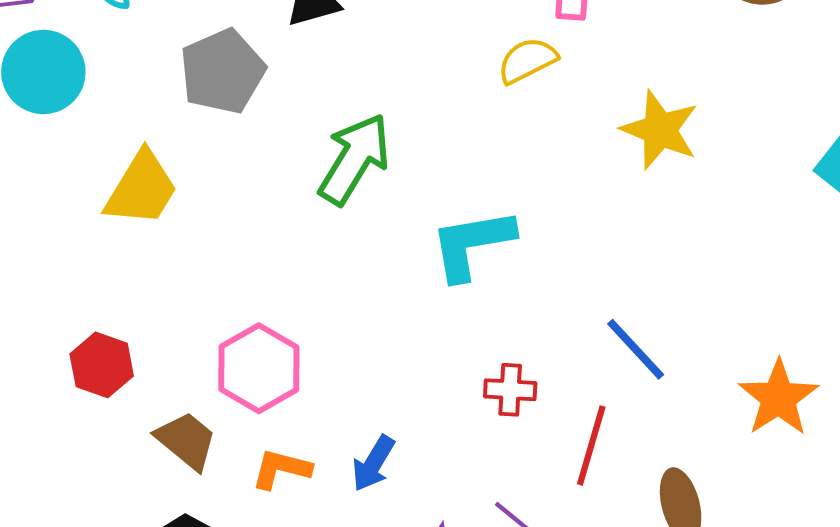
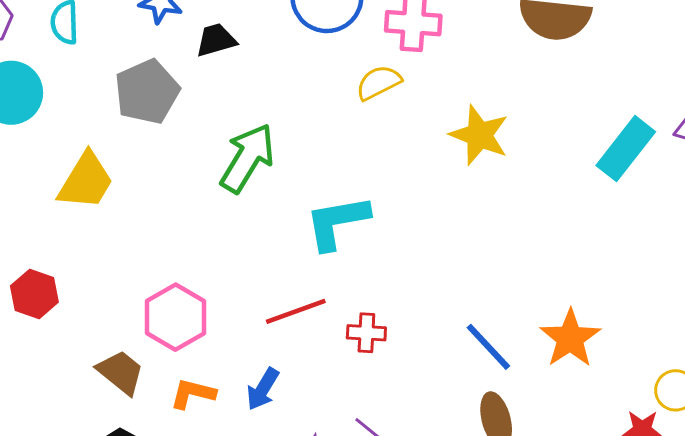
blue line: (636, 349) -> (488, 347), moved
red hexagon: (102, 365) -> (34, 294), moved
red line: (591, 445) -> (296, 311), moved, turned 54

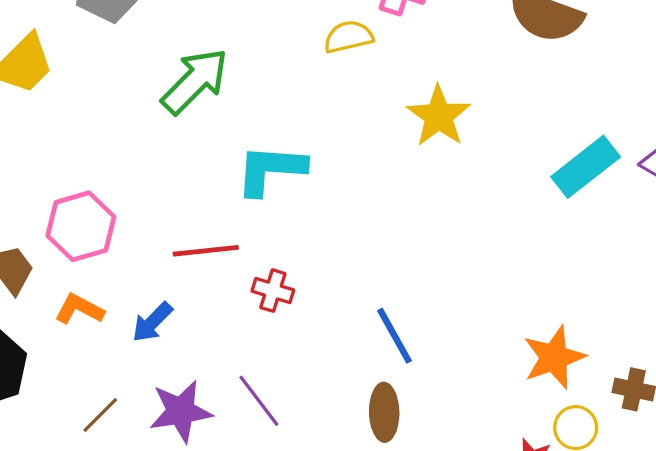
orange star: (570, 338) -> (554, 357), moved

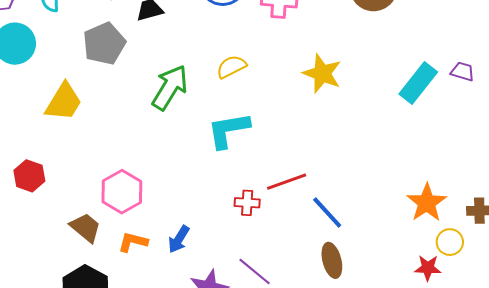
yellow semicircle: (348, 37) -> (231, 67), moved
red line: (206, 251) -> (287, 182), moved

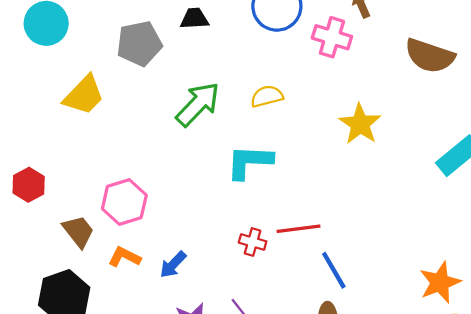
red hexagon: (29, 176) -> (29, 185), moved

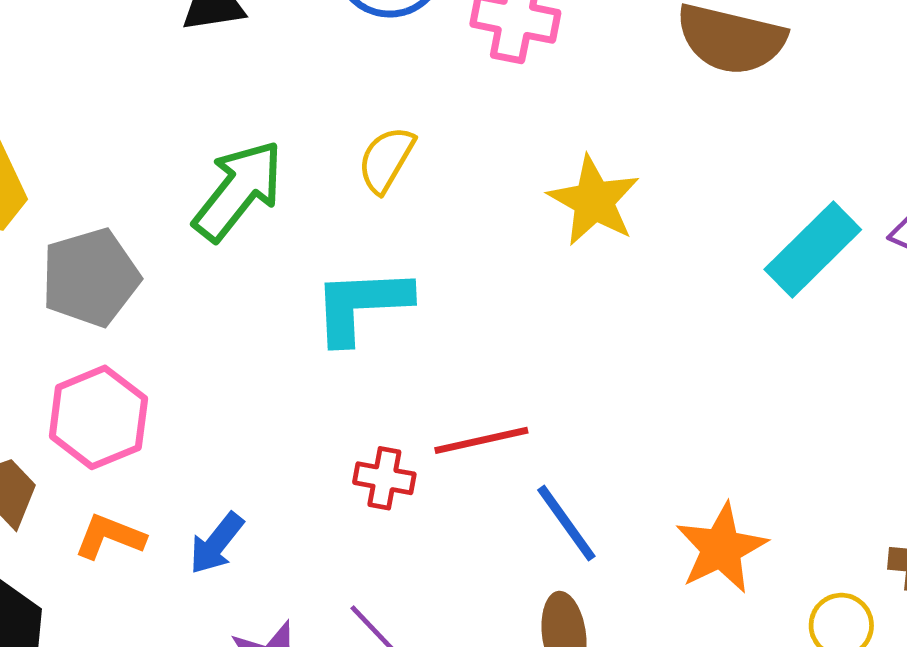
gray pentagon: (139, 44) -> (90, 277), moved
yellow semicircle: (267, 96) -> (386, 160), turned -40
orange star: (440, 282) -> (721, 548), moved

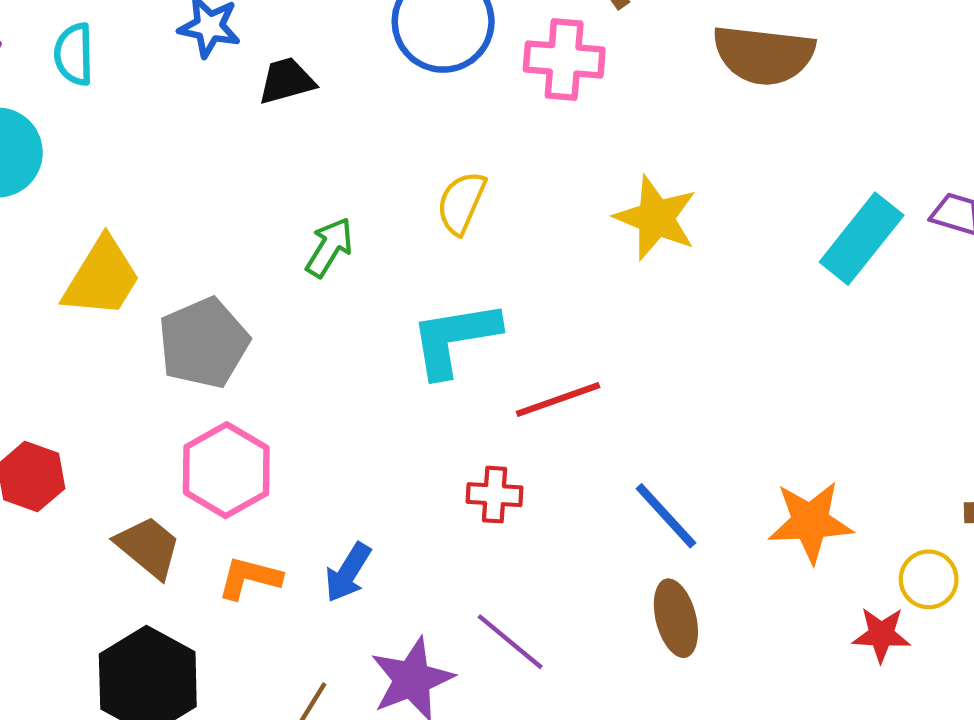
green arrow: (238, 191) -> (329, 247), size x0.6
red line: (481, 440) -> (558, 399), moved
orange star: (721, 548) -> (810, 522), turned 30

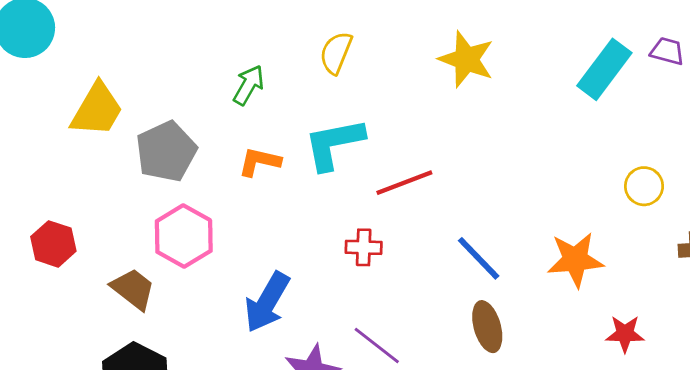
blue arrow: (348, 572) -> (267, 302), size x1.5
orange L-shape: (250, 578) -> (259, 162), moved
yellow circle: (929, 579) -> (644, 186), moved

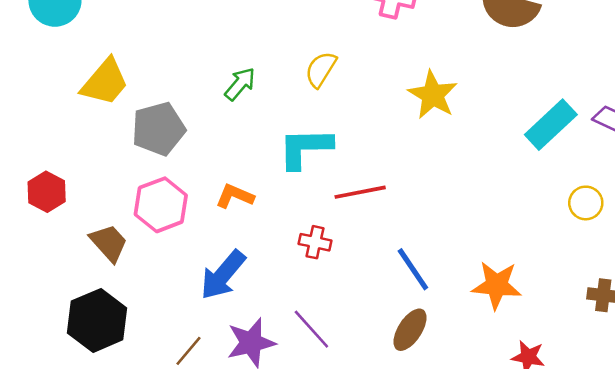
orange L-shape: (259, 162) -> (235, 196), moved
yellow circle: (644, 186) -> (586, 203), moved
brown ellipse: (487, 327) -> (410, 330), turned 39

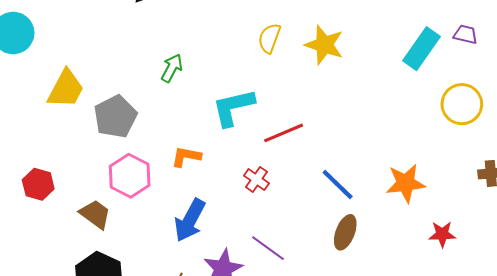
yellow semicircle: (321, 69) -> (269, 38), moved
yellow circle: (586, 203) -> (462, 104), size x1.5
red cross: (315, 242) -> (256, 179), turned 35

